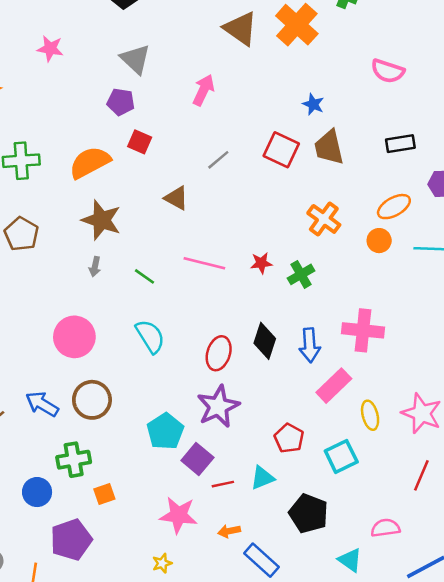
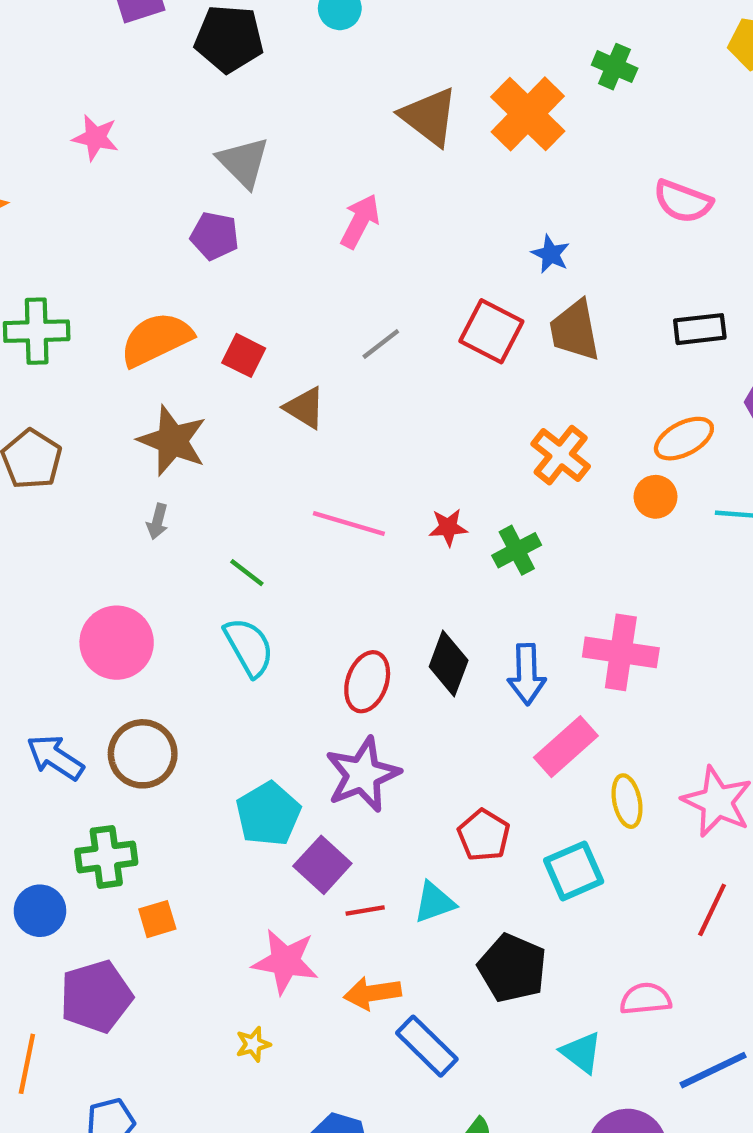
red square: (140, 142) -> (244, 355), moved
green line: (145, 276) -> (247, 573), moved
orange arrow: (229, 531) -> (372, 993), size x1.4

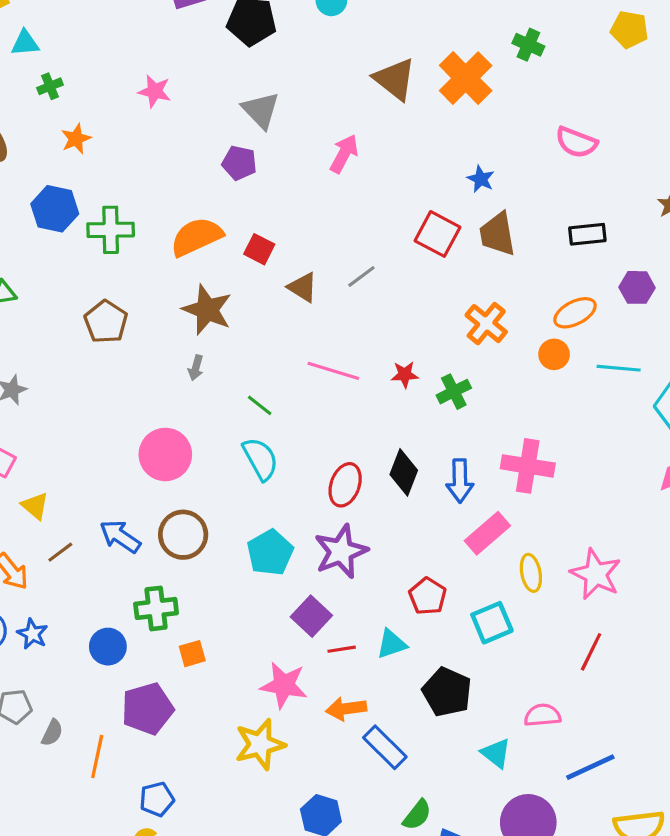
gray line: (381, 344) -> (361, 276), moved
cyan pentagon: (268, 814) -> (270, 553), moved
yellow star: (253, 1044) -> (260, 744), size x2.0

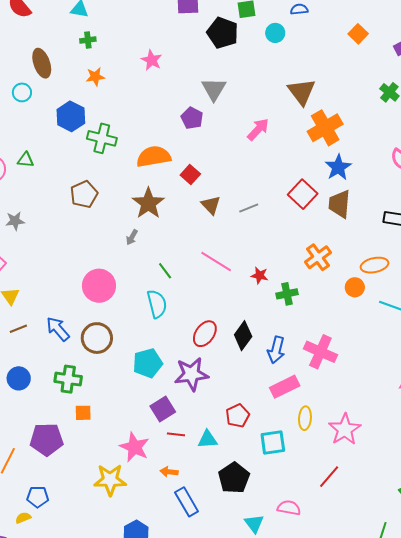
orange cross: (466, 78) -> (325, 128), moved
blue star: (481, 179) -> (338, 167), size x1.5
blue circle: (108, 647) -> (19, 378), moved
orange arrow: (346, 709) -> (169, 472), size x0.7

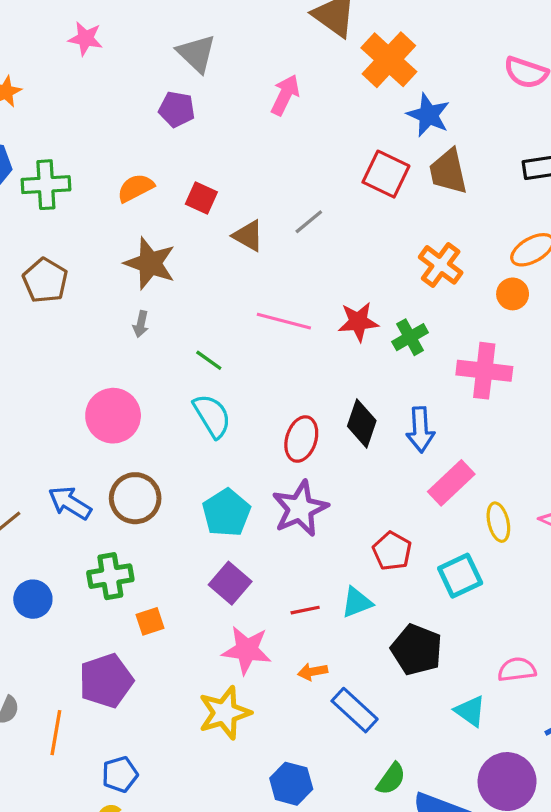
orange semicircle: (154, 157) -> (136, 188), size x0.7
red star: (260, 275) -> (358, 322), size x1.4
pink cross: (320, 352) -> (484, 371), moved
purple square: (163, 409) -> (230, 583), moved

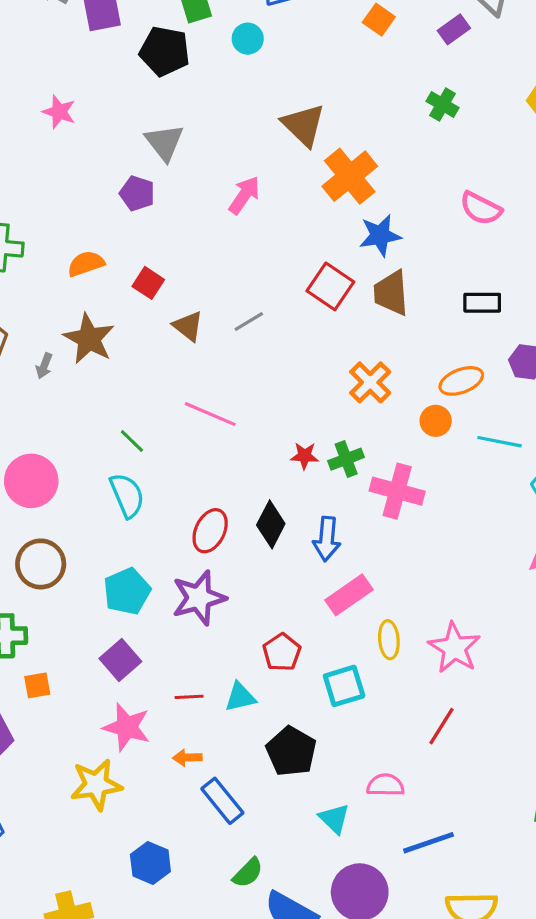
blue star: (428, 115) -> (380, 235), turned 30
red star: (358, 322) -> (305, 456), moved, size x0.7
gray arrow: (141, 324) -> (44, 366), moved
green cross: (410, 337) -> (346, 459), moved

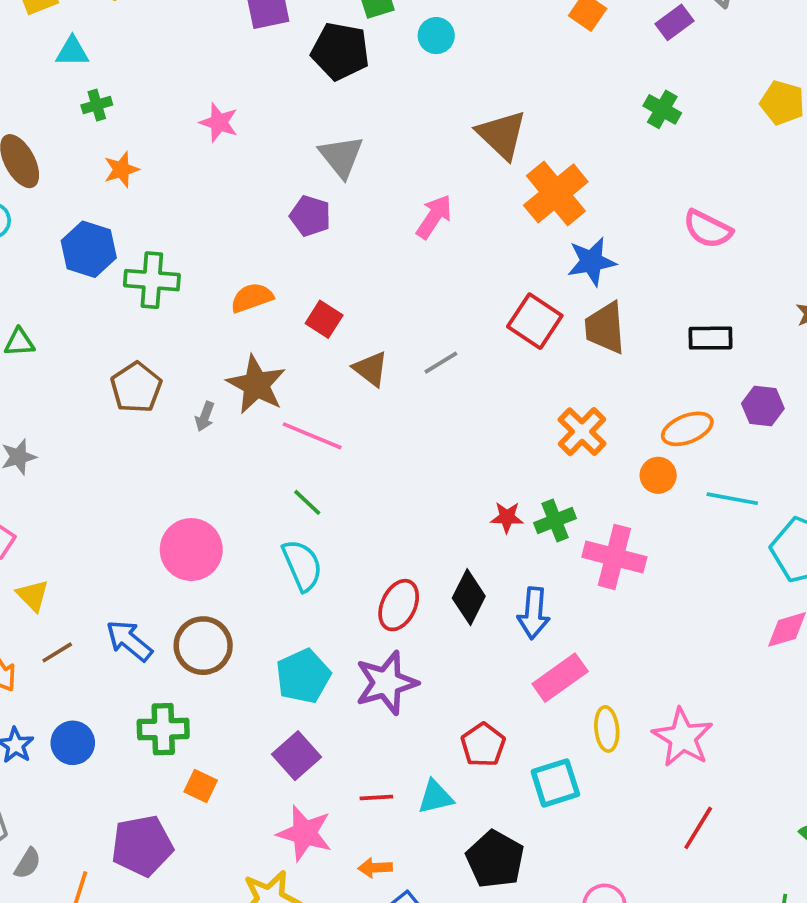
pink line: (210, 414) -> (312, 436), moved
orange square: (37, 685) -> (201, 786), turned 36
red line: (441, 726) -> (698, 828), moved

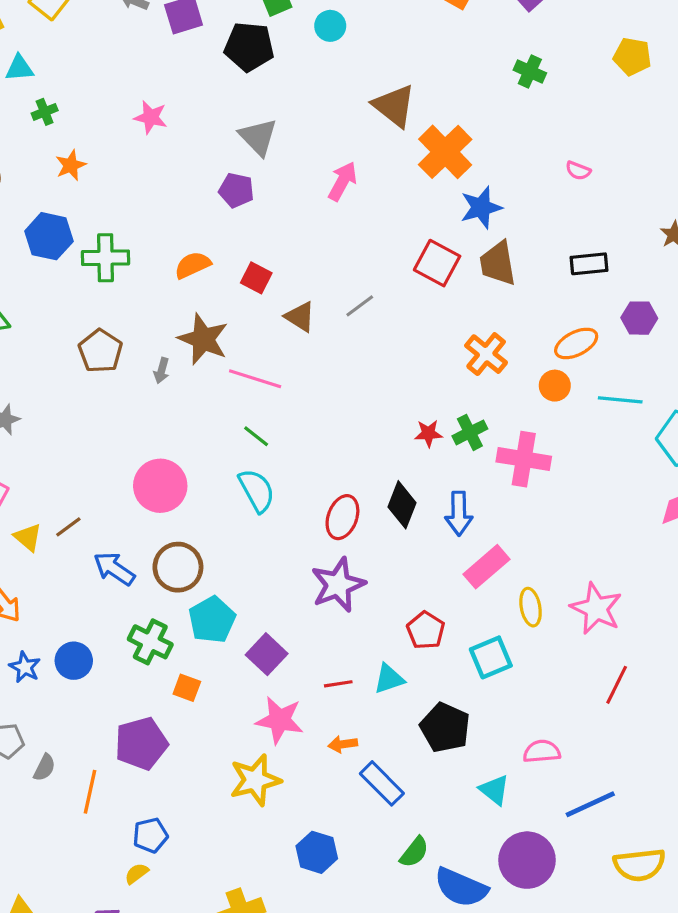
pink semicircle: (708, 229) -> (578, 171), size x0.6
brown line: (57, 652) -> (68, 527), moved
cyan pentagon: (303, 676) -> (212, 620), moved
green cross: (163, 729) -> (150, 642), turned 33

